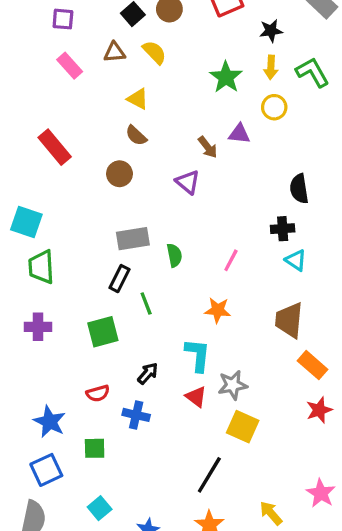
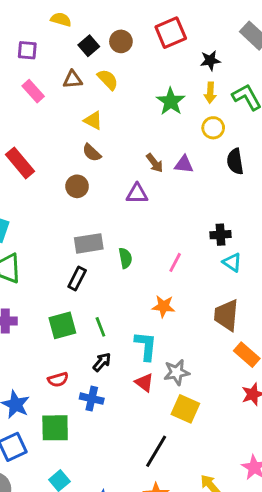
purple triangle: (239, 134) -> (184, 164), moved
purple triangle: (188, 182) -> (137, 194), turned -40
black semicircle: (299, 189) -> (235, 161), moved
green line: (146, 304) -> (100, 327), moved
green square: (95, 448) -> (55, 428), size x1.5

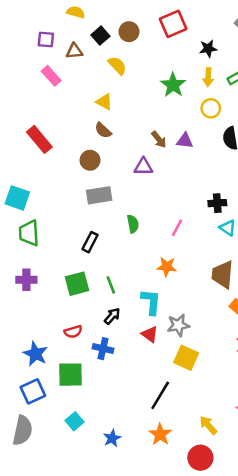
brown triangle: (73, 79) -> (74, 51), moved
gray rectangle: (89, 243) -> (99, 195), moved

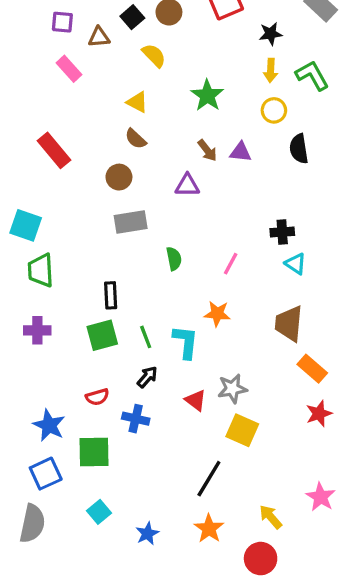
green star: (173, 85) -> (207, 95), moved
black rectangle: (90, 242) -> (111, 295), moved, turned -30
cyan L-shape: (151, 302) -> (186, 342), moved

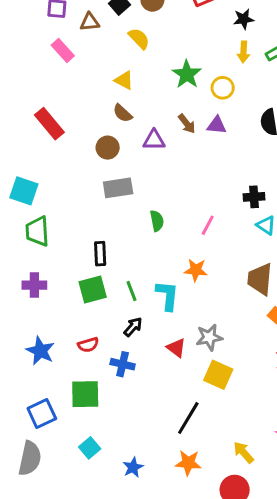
yellow circle: (274, 110) -> (223, 88), moved
purple triangle: (187, 185) -> (154, 140), moved
blue star: (49, 425) -> (40, 351), moved
orange star: (209, 529) -> (188, 463), turned -30

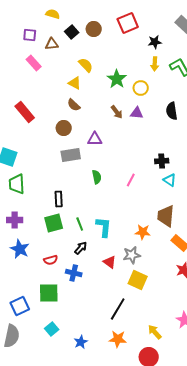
yellow semicircle: (139, 38) -> (86, 65), moved
purple triangle: (154, 140) -> (95, 139), moved
orange star: (196, 270) -> (143, 232), moved
blue star: (40, 351) -> (20, 249), moved

